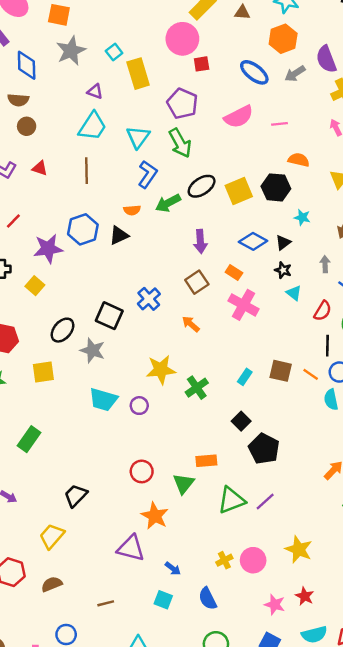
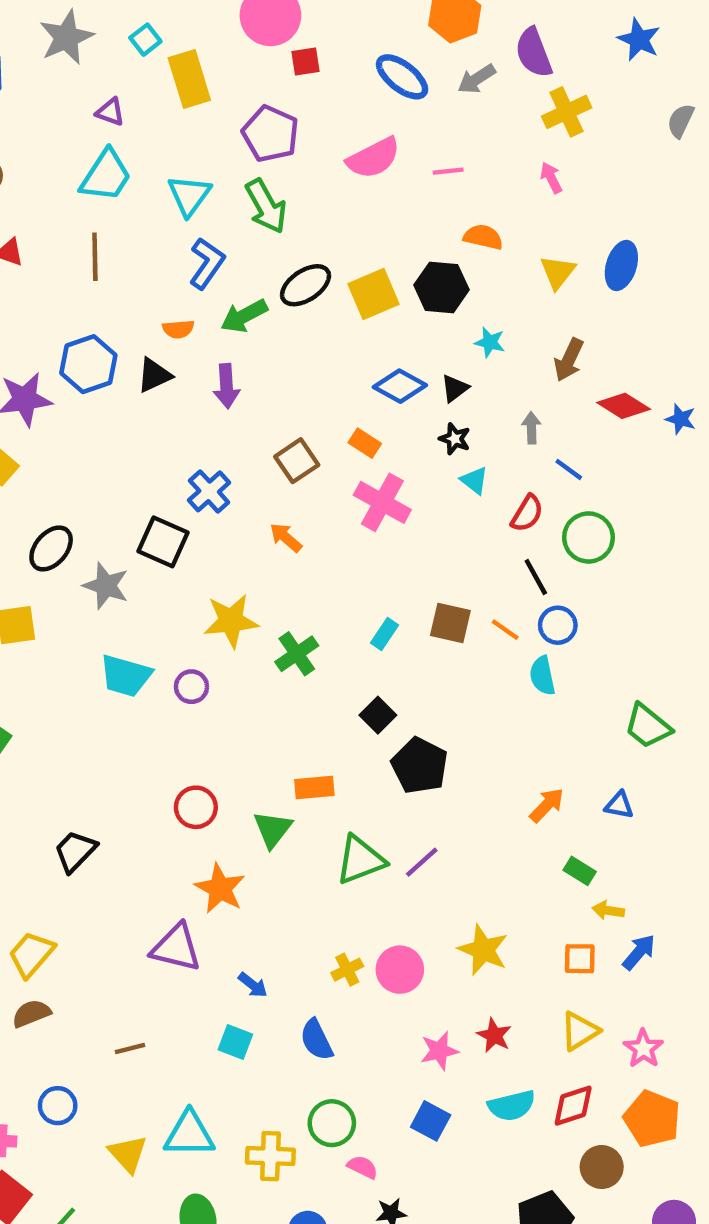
purple arrow: (200, 241) -> (227, 386), moved
black square: (109, 316) -> (163, 542), moved
black line: (327, 346) -> (536, 577), turned -30
yellow trapezoid: (52, 536) -> (31, 954), moved
pink star: (275, 605) -> (439, 1051), turned -30

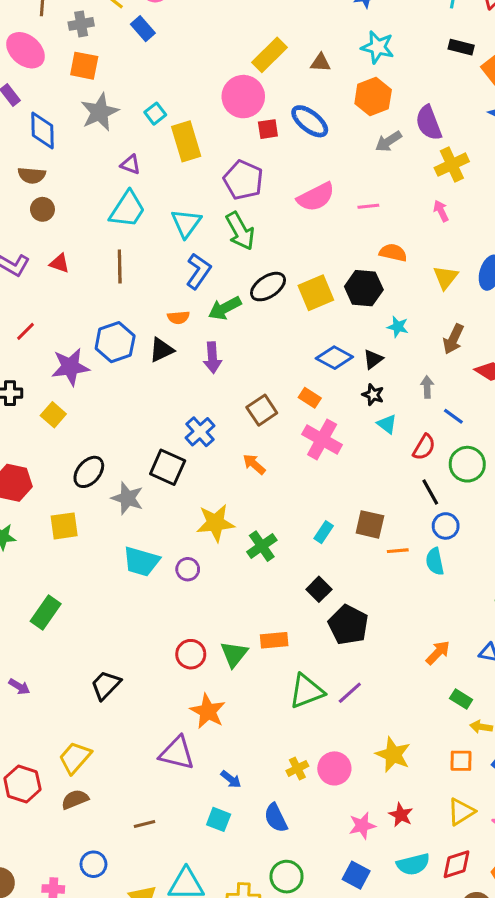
blue ellipse: (402, 77) -> (310, 121), moved
orange line: (505, 630) -> (398, 551), moved, turned -40
green triangle: (273, 829) -> (234, 654), moved

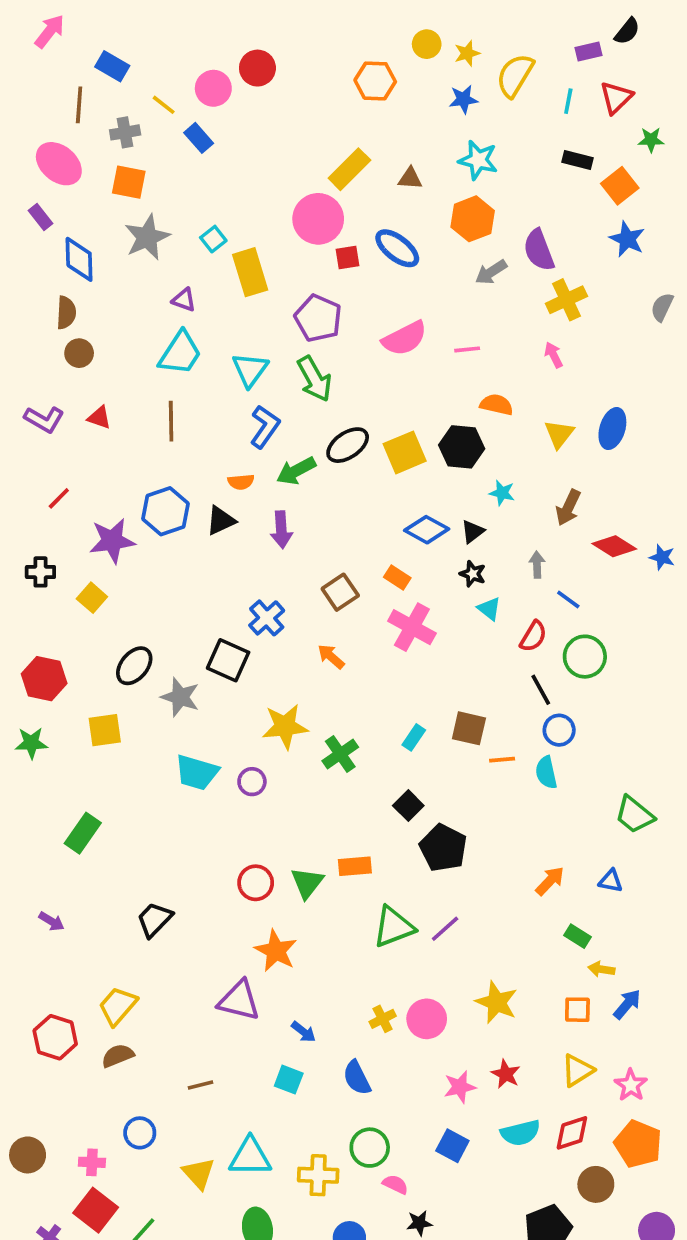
brown semicircle: (32, 175) -> (66, 313), turned -92

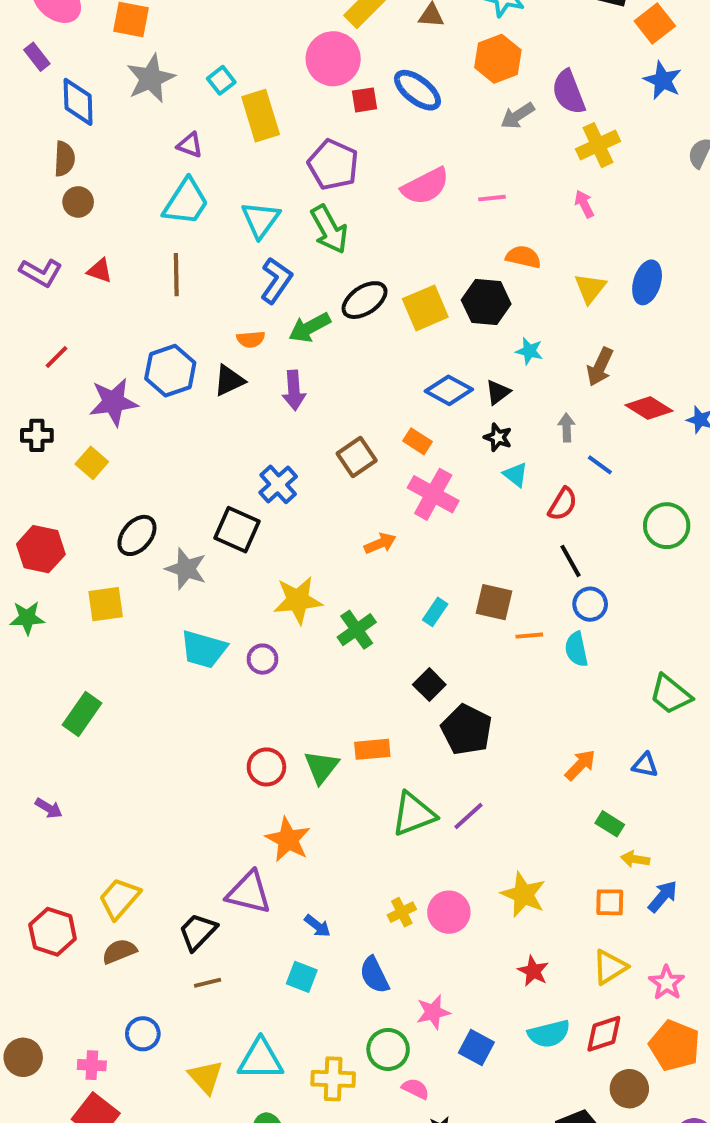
orange arrow: (331, 657) -> (380, 543), moved, turned 116
green circle: (585, 657) -> (667, 526), moved
black trapezoid: (154, 920) -> (198, 932), moved
pink star: (460, 1087) -> (433, 1012), moved

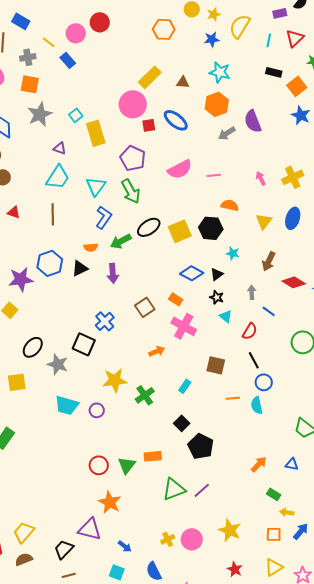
yellow cross: (598, 145) -> (293, 177), moved
brown square: (494, 602) -> (216, 365), moved

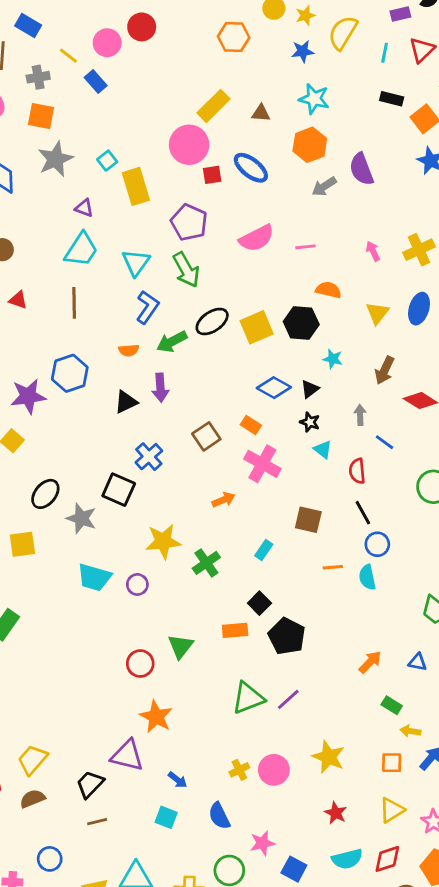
black triangle: (80, 268) -> (126, 402), moved
red semicircle: (250, 331) -> (357, 471), turned 144
orange rectangle: (153, 456) -> (235, 630), moved
green triangle: (127, 465) -> (180, 646), moved

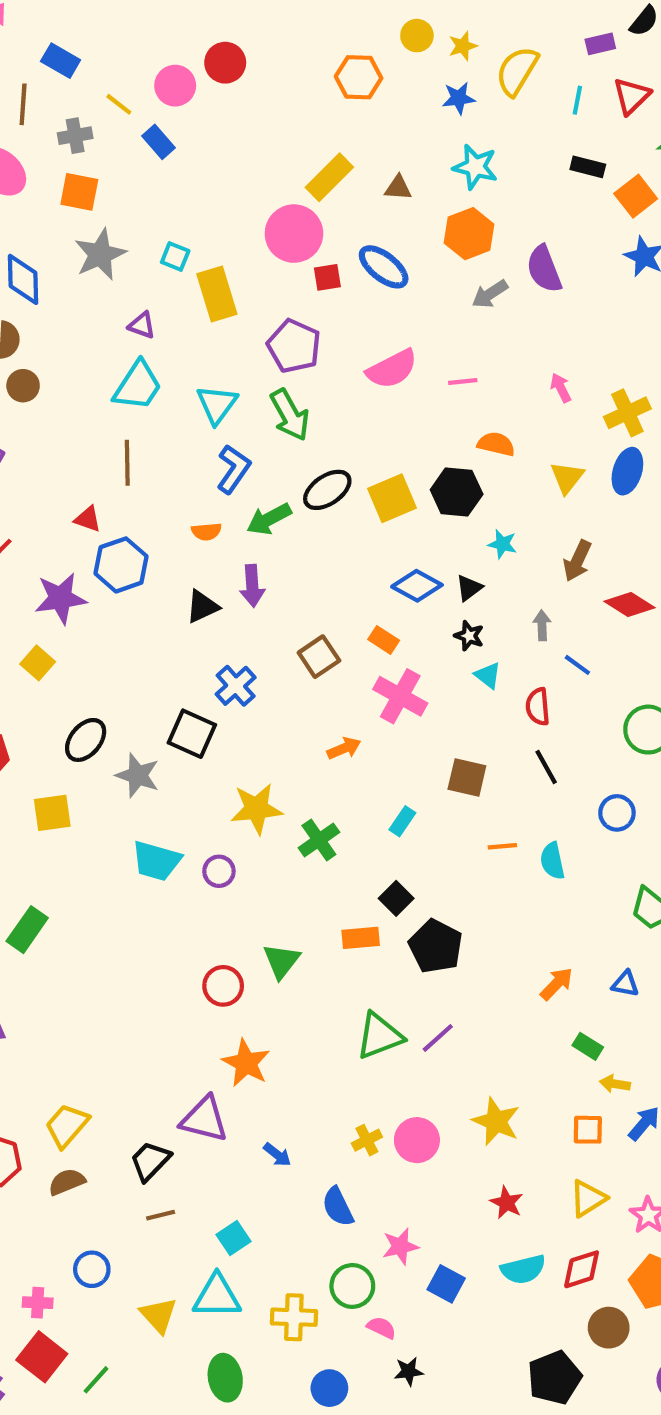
cyan square: (107, 161) -> (175, 256), turned -30
yellow cross: (419, 250) -> (627, 413), moved
red triangle: (18, 300) -> (88, 519), moved
blue circle: (377, 544) -> (617, 813), moved
cyan square: (166, 817) -> (234, 1238), moved, turned 35

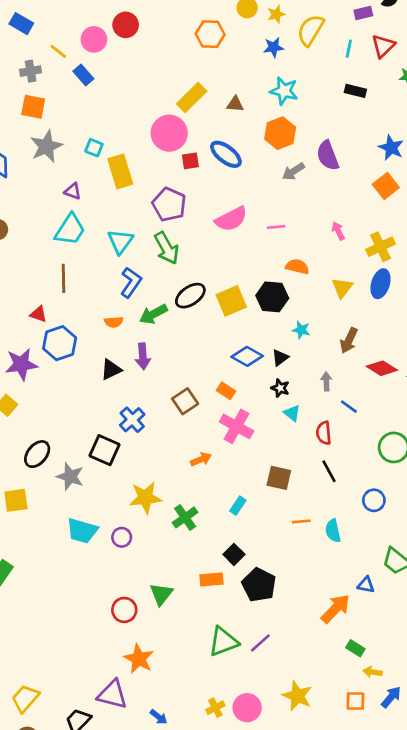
orange square: (636, 196) -> (386, 186), moved
orange arrow: (557, 984) -> (336, 609), size x1.4
blue triangle: (625, 984) -> (366, 585), moved

